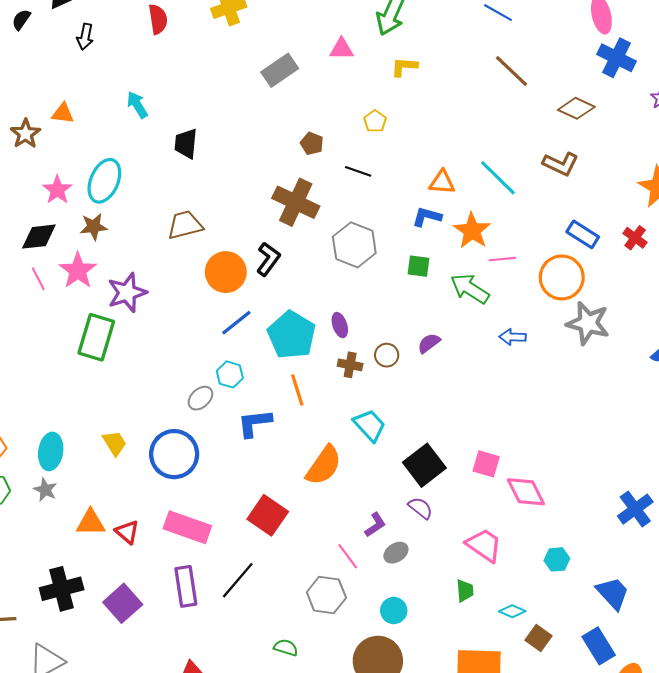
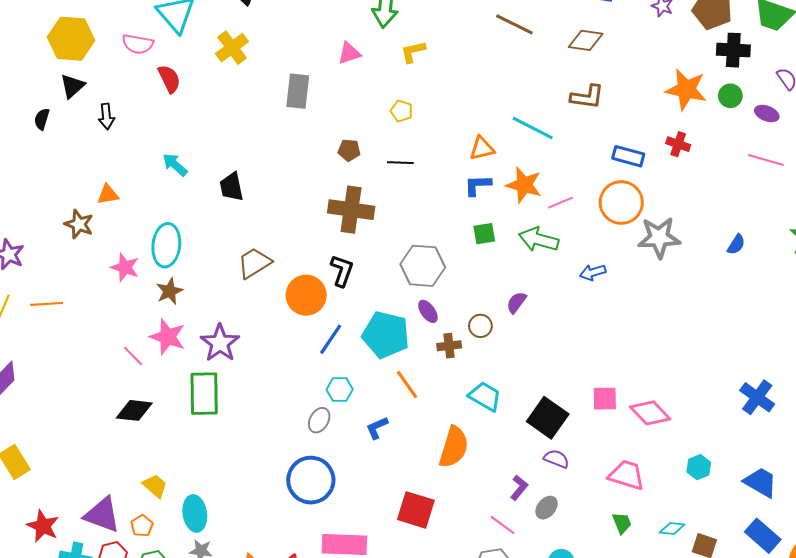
gray rectangle: (280, 70) -> (298, 91), turned -32
black diamond: (39, 237) -> (134, 410), moved, turned 30
gray hexagon: (354, 245) -> (423, 266), moved
blue L-shape: (255, 423) -> (377, 428), size x0.7
yellow trapezoid: (115, 443) -> (155, 486), moved

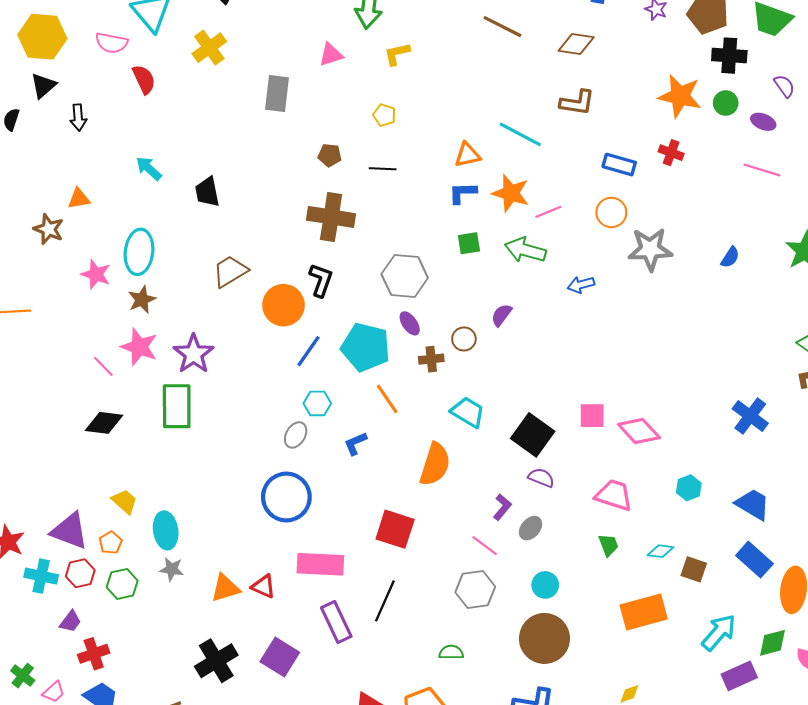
orange circle: (621, 203) -> (611, 212), size x0.7

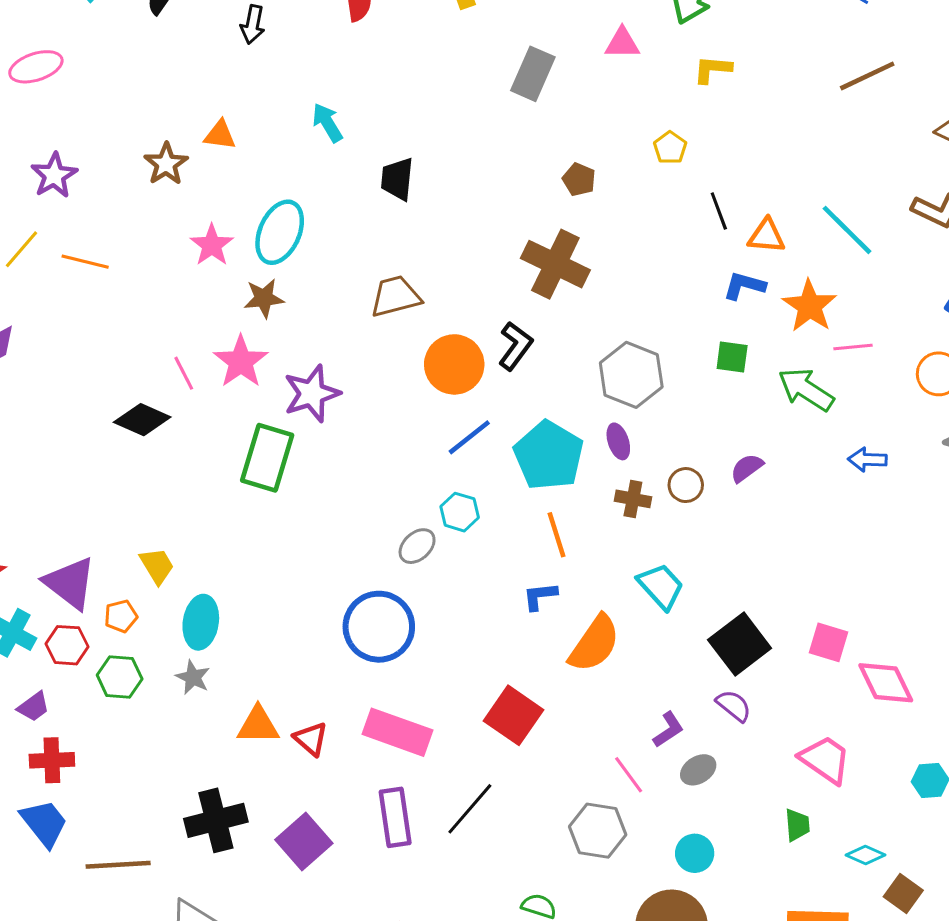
brown line: (502, 27) -> (867, 76), turned -69
black line: (383, 169) -> (719, 211), moved, turned 50
black diamond: (104, 423) -> (142, 420), moved
blue L-shape: (355, 443) -> (540, 596), moved

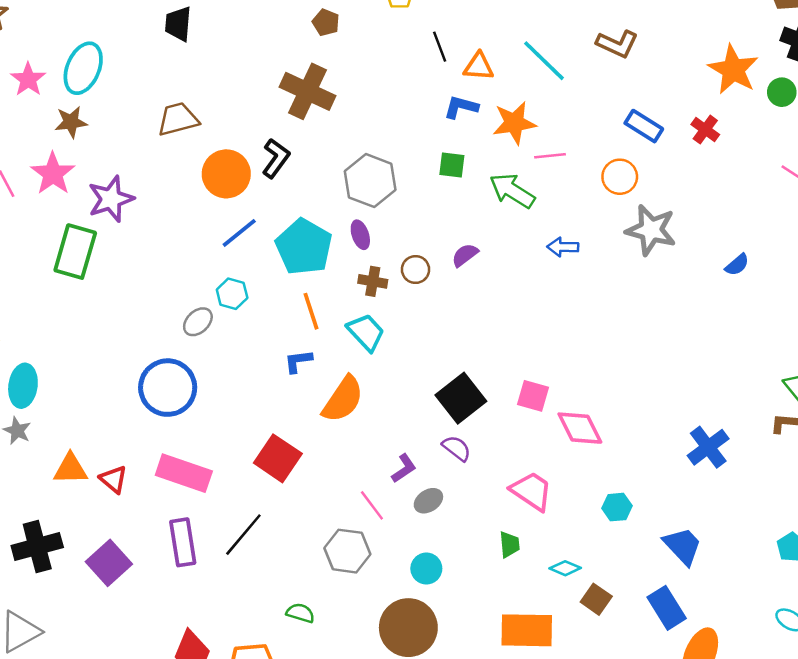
orange star: (810, 306) -> (514, 123), turned 30
cyan trapezoid: (661, 586) -> (366, 332), moved

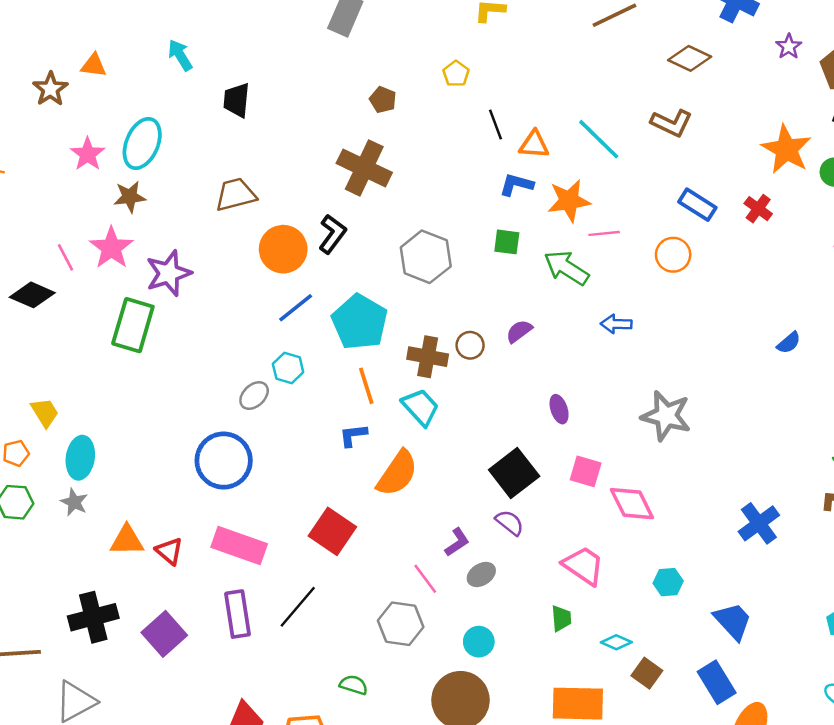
gray star: (651, 230) -> (666, 416), moved
purple ellipse: (360, 235) -> (559, 409), moved
brown cross: (373, 281) -> (428, 357), size x1.4

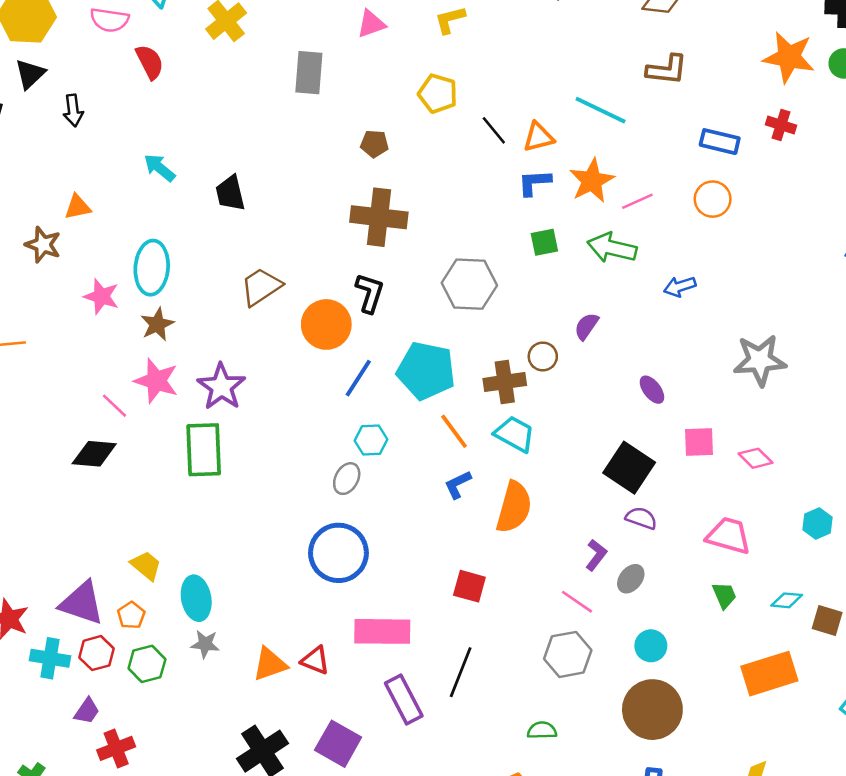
yellow pentagon: (456, 74) -> (438, 94), size x1.4
pink diamond: (632, 504) -> (755, 458), size x0.7
red square: (332, 531) -> (469, 586), size x0.7

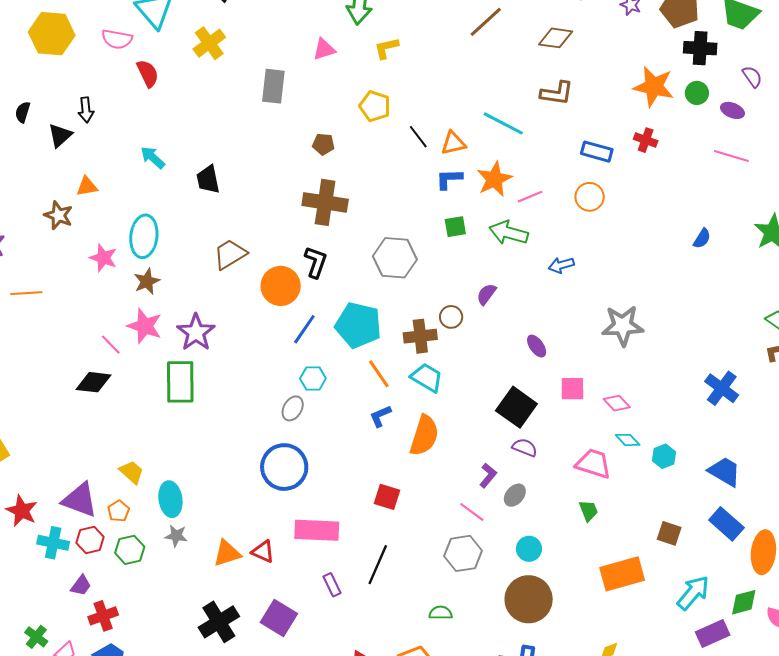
black triangle: (30, 74) -> (60, 135), moved
cyan diamond: (787, 600) -> (628, 440), moved, turned 40
purple rectangle: (404, 700) -> (332, 585), size x0.6

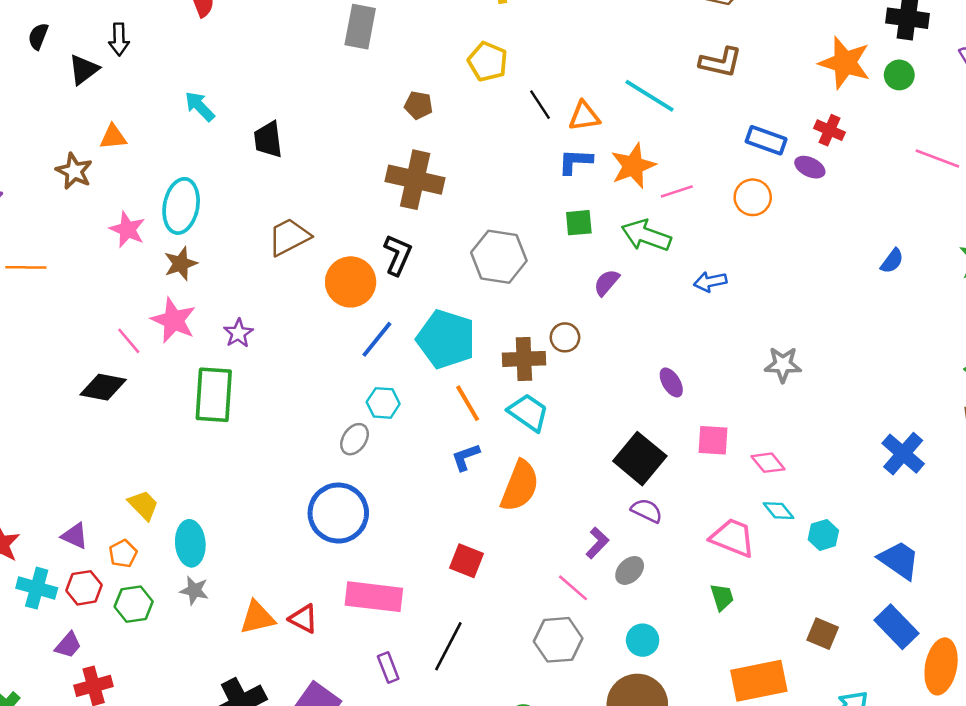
purple ellipse: (733, 110) -> (810, 167), moved
purple semicircle: (486, 294) -> (607, 283), moved
gray star: (623, 326) -> (783, 365), size x0.7
purple star: (196, 332) -> (238, 333), size x0.6
purple triangle: (80, 500) -> (75, 536), size x0.6

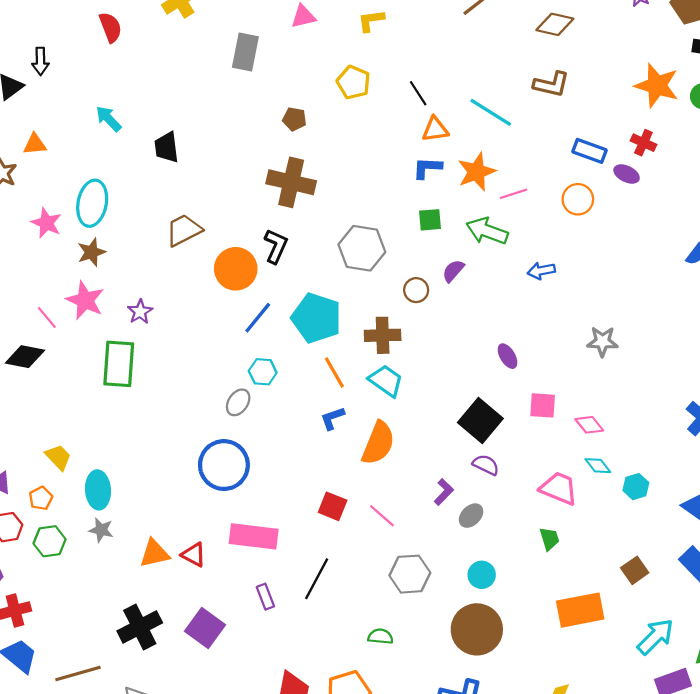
black line: (540, 105) -> (418, 93), moved
brown circle: (565, 337) -> (416, 290), moved
pink line: (573, 588) -> (382, 516), moved
brown square: (823, 634) -> (635, 570), turned 32

